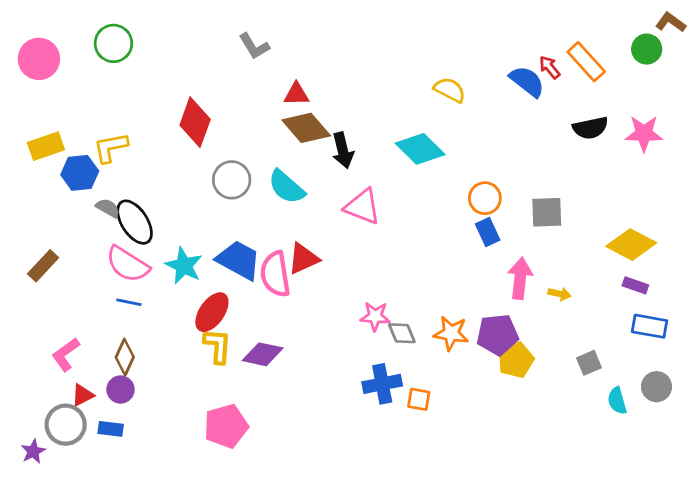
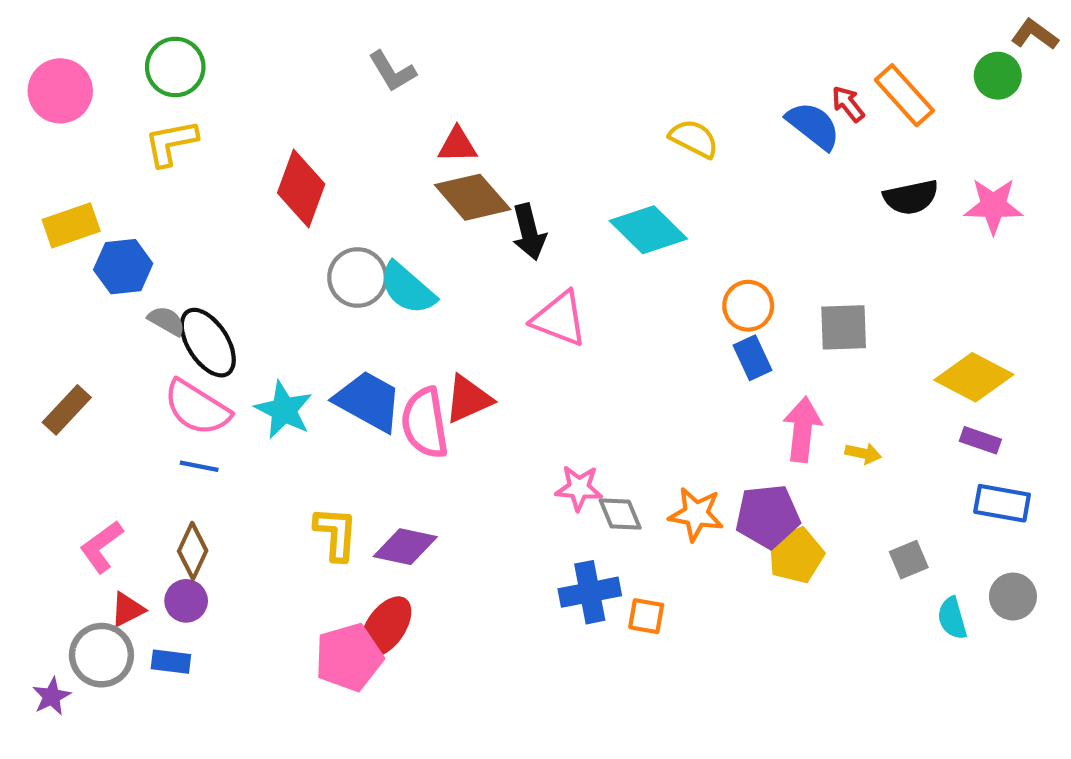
yellow L-shape: (111, 148) -> (171, 143), moved
cyan semicircle: (287, 187) -> (407, 288), moved
red ellipse: (212, 312) -> (386, 627), moved

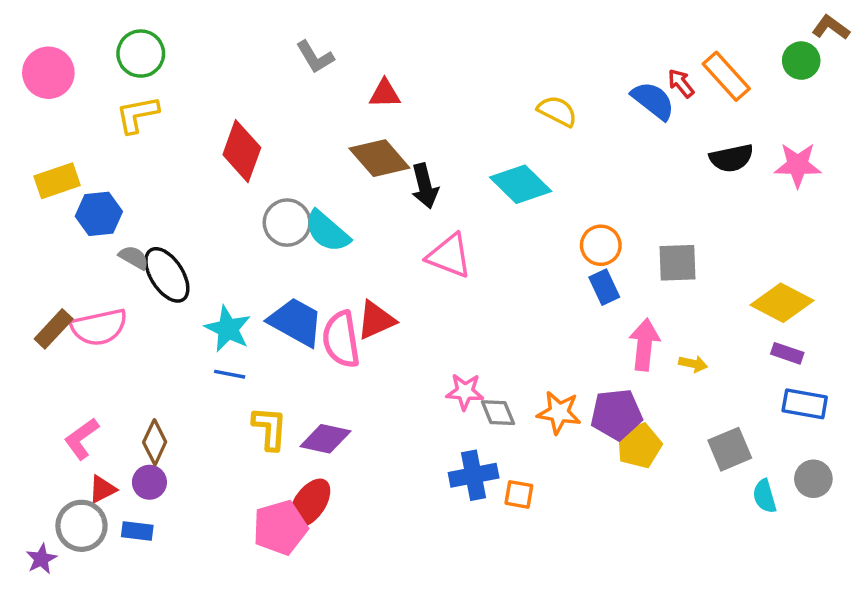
red triangle: (457, 145) -> (385, 94), moved
pink semicircle: (197, 408) -> (99, 327), moved, turned -44
blue line: (199, 466) -> (230, 374), moved
gray square: (909, 560) -> (730, 449), size x1.4

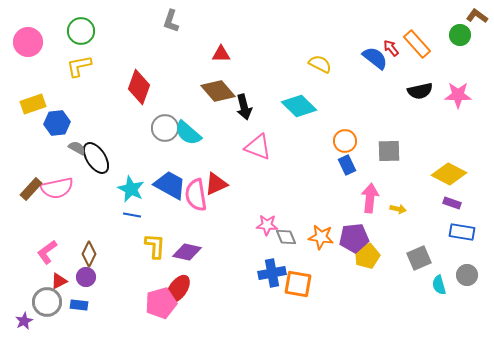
gray L-shape: (315, 57) -> (171, 21), moved, turned 50
orange square: (519, 494) -> (298, 284), size x1.6

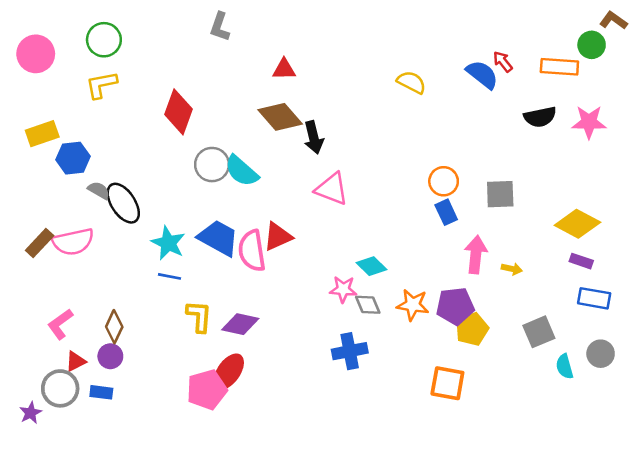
orange rectangle: (417, 44) -> (559, 67), moved, turned -44
cyan diamond: (299, 106) -> (372, 266), moved, size x0.7
orange square: (298, 284) -> (447, 383), moved

